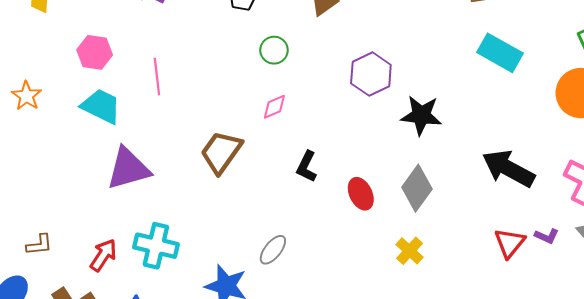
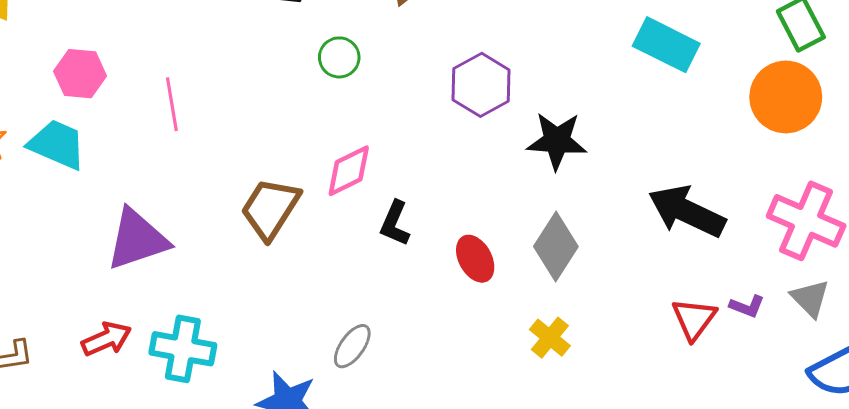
cyan trapezoid: (101, 106) -> (57, 144), moved
pink diamond: (274, 107) -> (349, 171), moved, size x1.4
red arrow: (103, 255) -> (106, 339), moved, turned 36

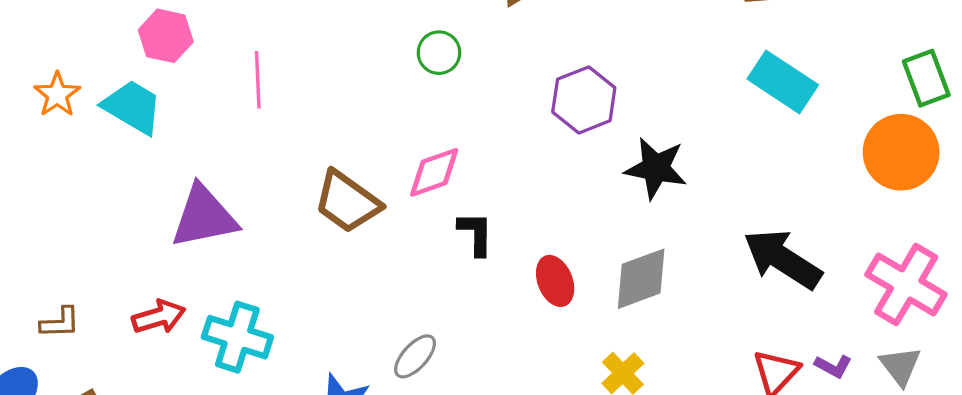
brown trapezoid: (270, 209) -> (347, 202), turned -94
black L-shape: (395, 223) -> (476, 234), turned 150
gray diamond: (556, 246) -> (641, 279), turned 30

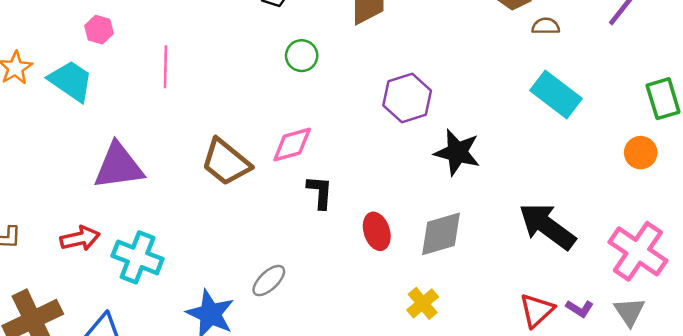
pink hexagon: (166, 36) -> (99, 30), size x0.7
orange circle: (901, 152) -> (641, 153), size x0.6

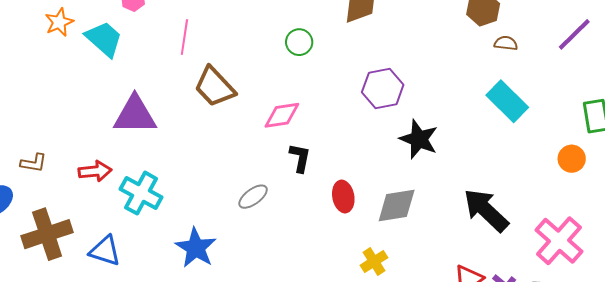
brown trapezoid: (226, 162) -> (215, 87), moved
gray ellipse: (269, 281) -> (253, 197), moved

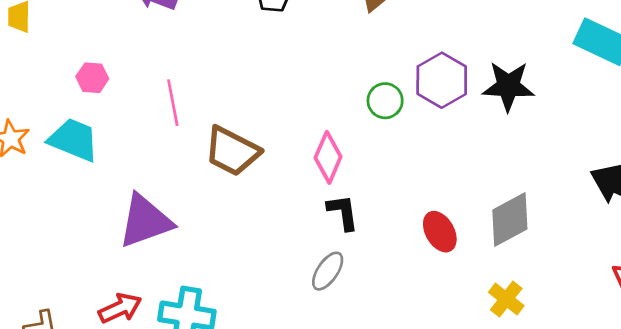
green circle: (299, 42) -> (385, 101), moved
pink diamond: (282, 115) -> (328, 157), turned -39
black star: (419, 139) -> (508, 86), moved
black L-shape: (300, 158) -> (343, 212), moved

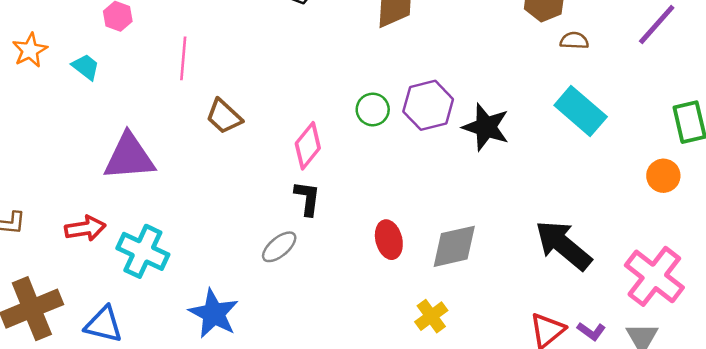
cyan trapezoid: (74, 140) -> (86, 67), size x0.6
brown trapezoid: (232, 151) -> (224, 116), size x0.7

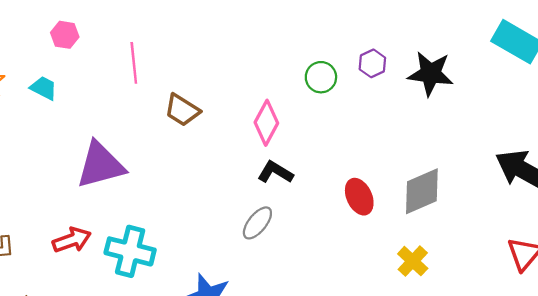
purple hexagon: (428, 105) -> (372, 63), size x0.6
black L-shape: (307, 198) -> (275, 172), turned -56

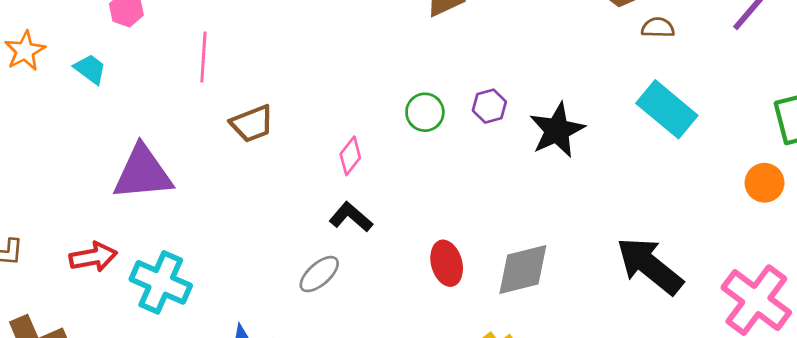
black star: (431, 74) -> (557, 130), turned 30
brown trapezoid: (182, 110) -> (252, 124), turned -63
pink diamond: (266, 123) -> (350, 156), size x0.7

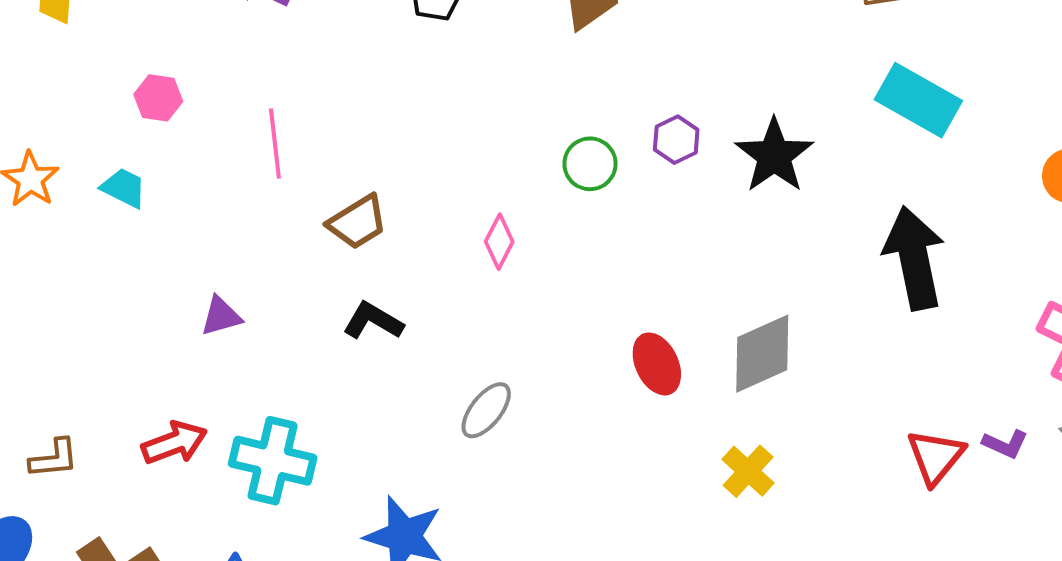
purple triangle: (143, 173) -> (221, 316), size x0.5
black L-shape: (351, 217) -> (373, 321), moved
black arrow: (650, 266) -> (914, 258), moved, turned 50

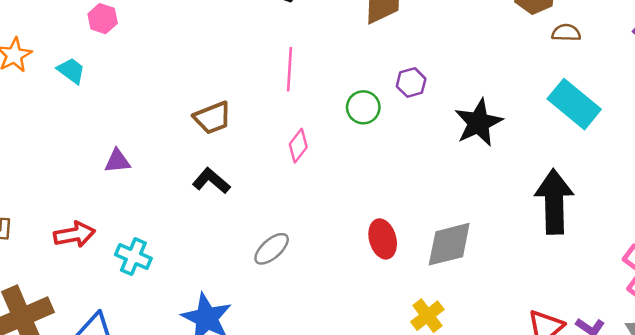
purple hexagon: (676, 140) -> (411, 83), moved
pink line: (275, 144) -> (289, 69), moved
cyan cross: (273, 461) -> (133, 257), size x0.7

